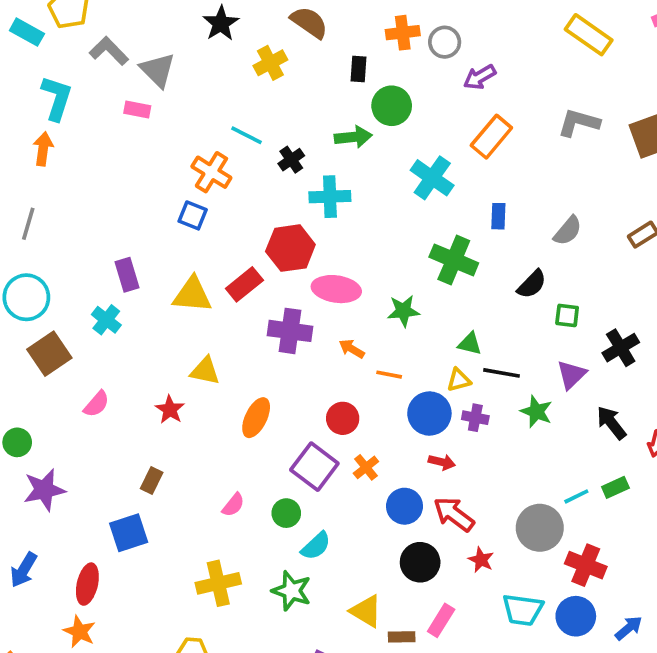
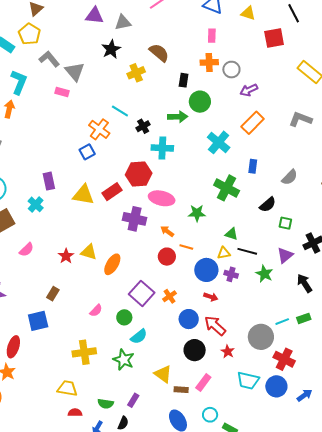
blue square: (193, 215) -> (87, 152), turned 35
yellow triangle: (205, 371) -> (89, 252), moved
red circle: (343, 418) -> (167, 257), moved

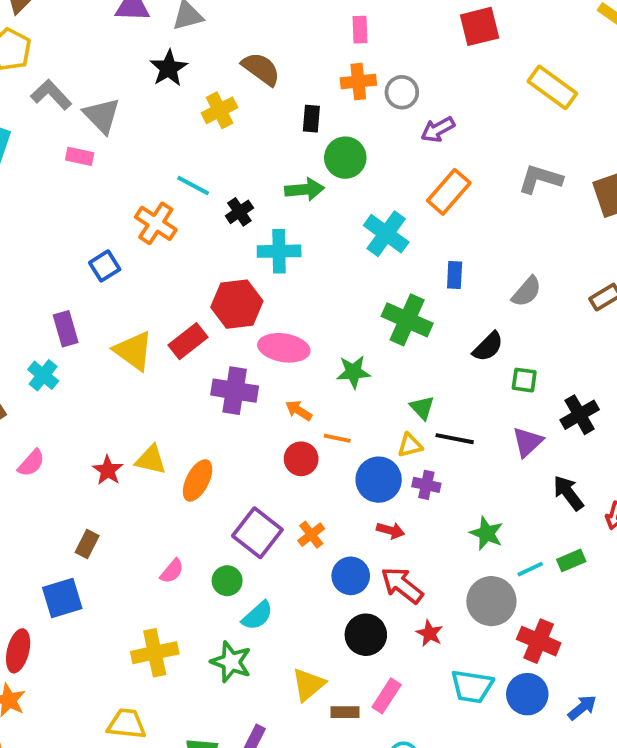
blue square: (87, 152) -> (105, 266), moved
yellow triangle: (83, 195) -> (133, 351), turned 30
green triangle: (231, 234) -> (422, 408), turned 32
green star: (264, 274) -> (487, 533), moved
yellow triangle: (163, 374) -> (308, 685), turned 48

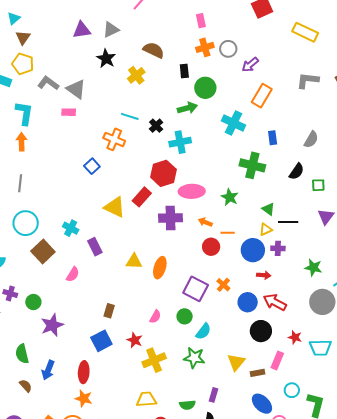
purple rectangle: (66, 329) -> (95, 247), moved
green star: (353, 372) -> (230, 197), turned -30
red star: (108, 470) -> (135, 340), moved
red star: (429, 633) -> (295, 337), moved

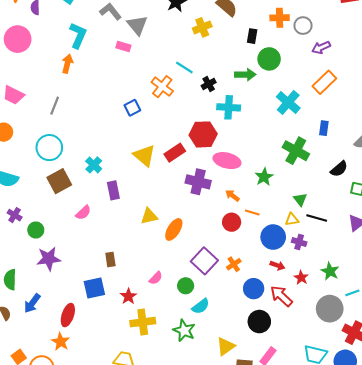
yellow triangle: (134, 261) -> (149, 216), turned -30
brown rectangle: (109, 311) -> (110, 259), turned -40
red star: (295, 337) -> (301, 278), moved

